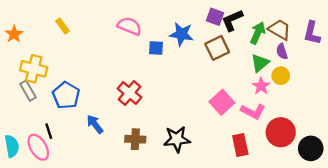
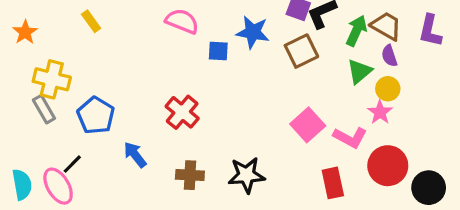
pink star: (261, 86) -> (380, 112), moved
black line: (49, 131) -> (72, 164), turned 63

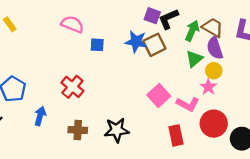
blue star: (253, 32) -> (136, 42), moved
purple semicircle: (389, 56) -> (215, 48), size x1.5
blue arrow: (135, 155) -> (40, 116), turned 54

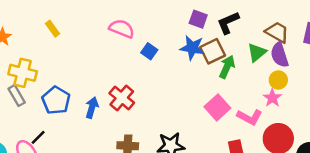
purple square: (152, 16) -> (198, 19), moved
green arrow: (192, 31) -> (227, 67), moved
blue square: (97, 45) -> (149, 51), turned 32
green triangle: (194, 59) -> (257, 53), moved
blue arrow: (40, 116) -> (92, 107), moved

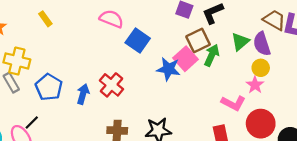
brown trapezoid: (277, 32) -> (274, 20), moved
blue star: (192, 48) -> (168, 69), moved
blue square: (149, 51) -> (138, 40), size x1.5
pink square: (217, 107) -> (185, 59), moved

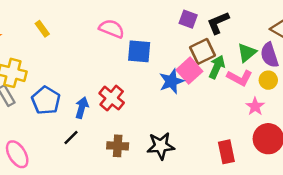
blue square: (138, 40) -> (139, 51), turned -30
blue star: (168, 69) -> (171, 81), turned -30
pink star: (255, 85) -> (255, 106), moved
pink L-shape: (233, 103) -> (240, 78), moved
black line: (32, 122) -> (71, 138), moved

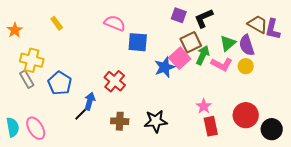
pink star: (255, 106) -> (204, 106), moved
blue arrow: (82, 108) -> (90, 101), moved

